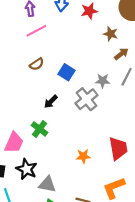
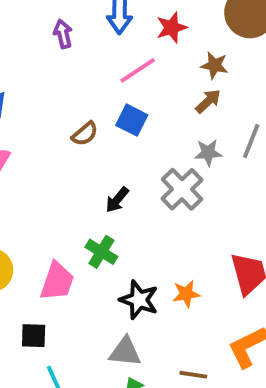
pink line: (36, 31) -> (138, 70), moved
brown arrow: (121, 54) -> (208, 101), moved
blue square: (66, 72) -> (132, 120), moved
black star: (27, 169) -> (139, 300), moved

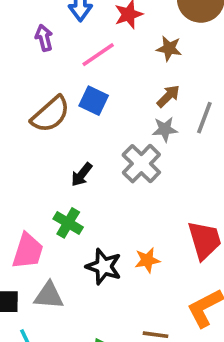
purple arrow: (63, 34) -> (44, 38), moved
brown arrow: (208, 101) -> (168, 96), moved
brown semicircle: (85, 134) -> (51, 114), size x1.6
gray triangle: (125, 352) -> (49, 295), moved

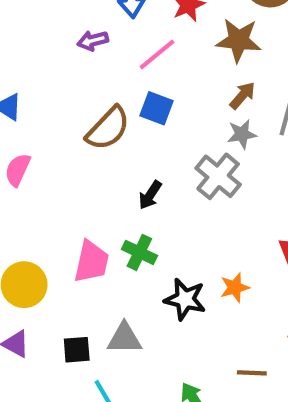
purple arrow: (44, 38) -> (93, 41), turned -85
brown star: (169, 48) -> (239, 40), size x1.5
pink trapezoid: (28, 251) -> (91, 262), moved

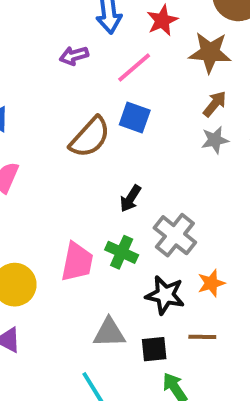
gray cross: (218, 176) -> (175, 235), moved
black square: (77, 350) -> (154, 349), moved
brown line: (252, 373) -> (202, 337), moved

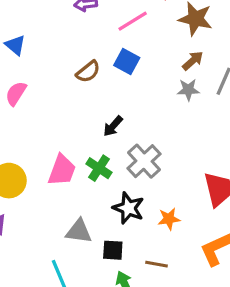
brown semicircle: (90, 137) -> (88, 72), size x0.7
orange star: (211, 283) -> (169, 219), moved
brown line: (202, 337) -> (157, 264), moved

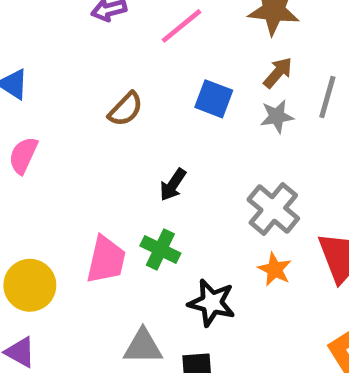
blue square: (127, 61) -> (214, 99), moved
gray cross: (144, 161) -> (273, 209), moved
orange star: (169, 219) -> (275, 269), moved, turned -30

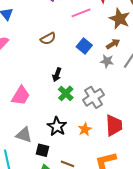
black arrow: (173, 185) -> (57, 75), turned -32
green cross: (160, 249) -> (66, 93), moved
orange star: (275, 269) -> (85, 129), moved

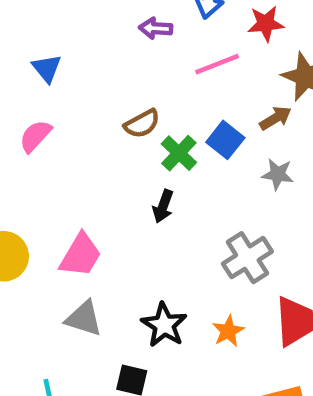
brown arrow: (113, 44) -> (275, 118), moved
green cross: (66, 93) -> (179, 153), moved
gray triangle: (24, 135) -> (84, 319), moved

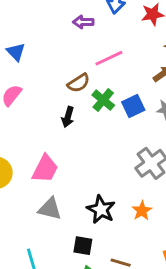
pink line: (217, 64) -> (109, 58), moved
blue square: (225, 140) -> (133, 106), moved, turned 30
black arrow: (163, 206) -> (68, 117), moved

